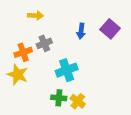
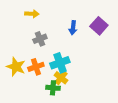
orange cross: (23, 52) -> (36, 67), moved
yellow cross: (78, 101) -> (61, 78), moved

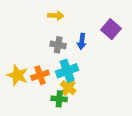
yellow arrow: (32, 14) -> (56, 16), moved
blue arrow: (73, 28) -> (82, 41), moved
gray cross: (40, 39) -> (58, 45), moved, turned 32

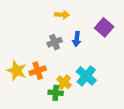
yellow arrow: (56, 16) -> (62, 15), moved
gray cross: (58, 45) -> (55, 42), turned -32
cyan cross: (67, 71) -> (86, 76), moved, turned -30

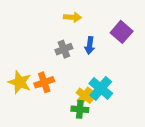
yellow cross: (64, 82) -> (85, 96), moved
green cross: (56, 93) -> (80, 109), moved

